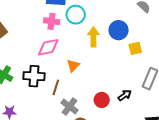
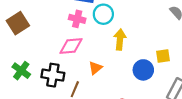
blue circle: (119, 30) -> (143, 70), moved

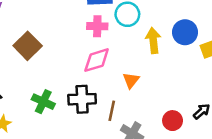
blue circle: (143, 70) -> (185, 32), moved

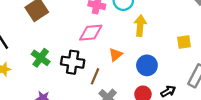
blue circle: (185, 32) -> (147, 65), moved

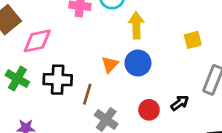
pink diamond: (91, 33) -> (37, 41), moved
blue circle: (147, 65) -> (138, 63), moved

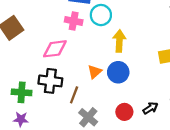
pink diamond: (37, 41) -> (55, 49), moved
green cross: (17, 79) -> (22, 92), moved, turned -30

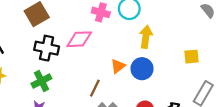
black cross: (50, 81) -> (47, 48), moved
green cross: (22, 92) -> (41, 81), turned -36

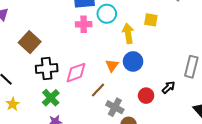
pink diamond: (79, 39) -> (76, 73), moved
yellow square: (191, 57) -> (151, 20), moved, turned 32
brown line: (95, 88) -> (98, 90), turned 35

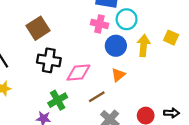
blue circle: (133, 61) -> (116, 46), moved
black arrow: (169, 87) -> (171, 113), turned 32
green cross: (51, 98) -> (58, 100), moved

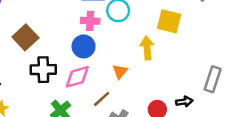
yellow square: (171, 38) -> (169, 21), size x1.5
blue circle: (116, 46) -> (84, 46), moved
yellow arrow: (144, 46) -> (147, 48), moved

